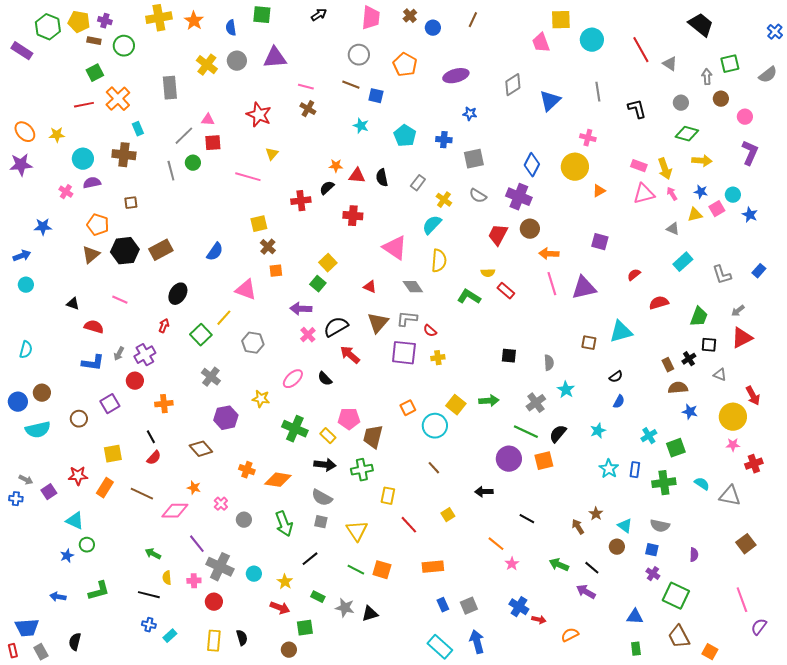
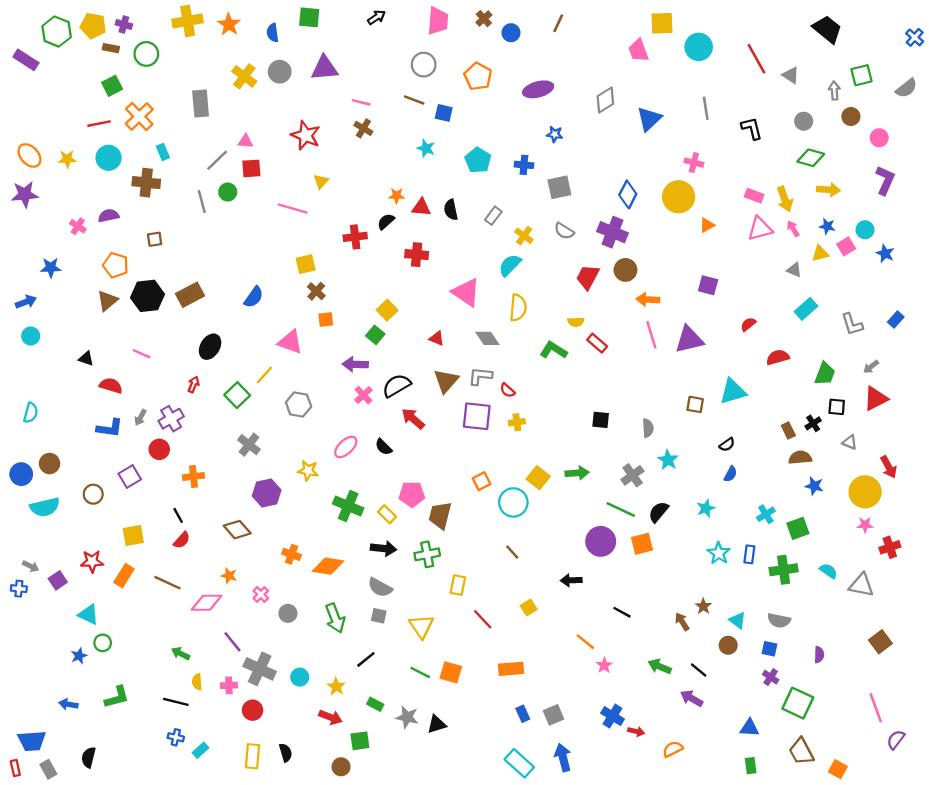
cyan circle: (83, 159) -> (109, 158), moved

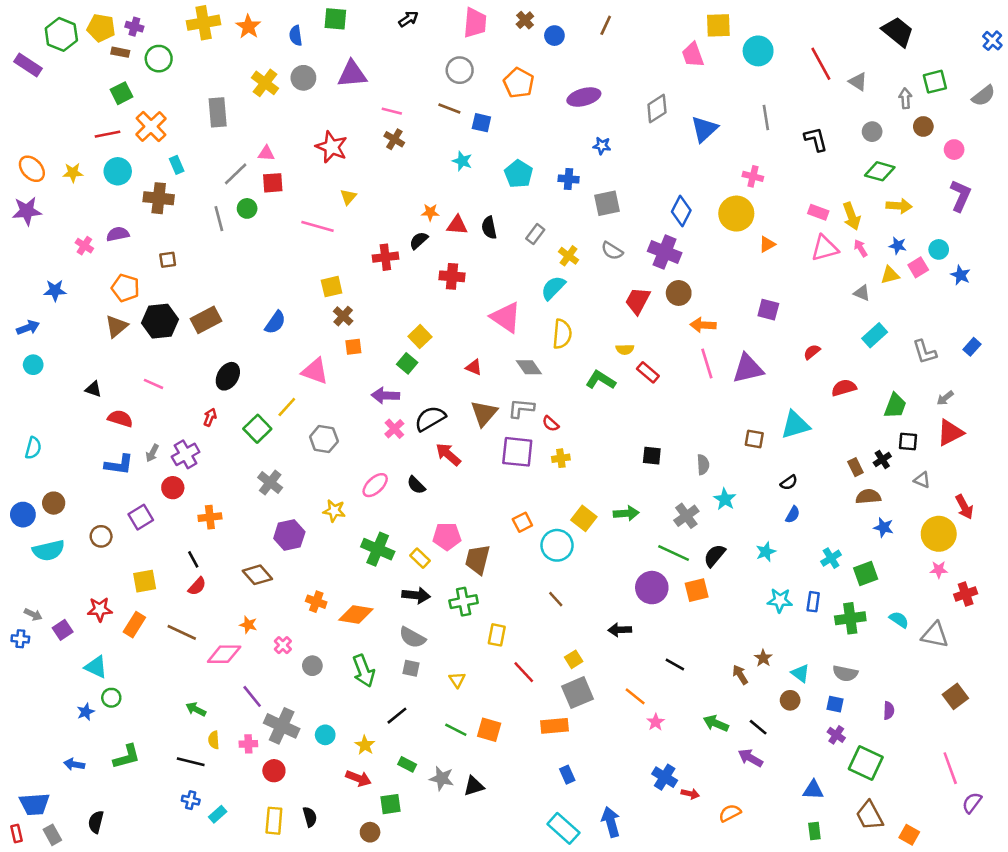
cyan star: (719, 553) -> (780, 600), turned -30
yellow triangle: (421, 626) -> (457, 680), size x0.6
gray square: (553, 715) -> (578, 693), moved, size x1.4

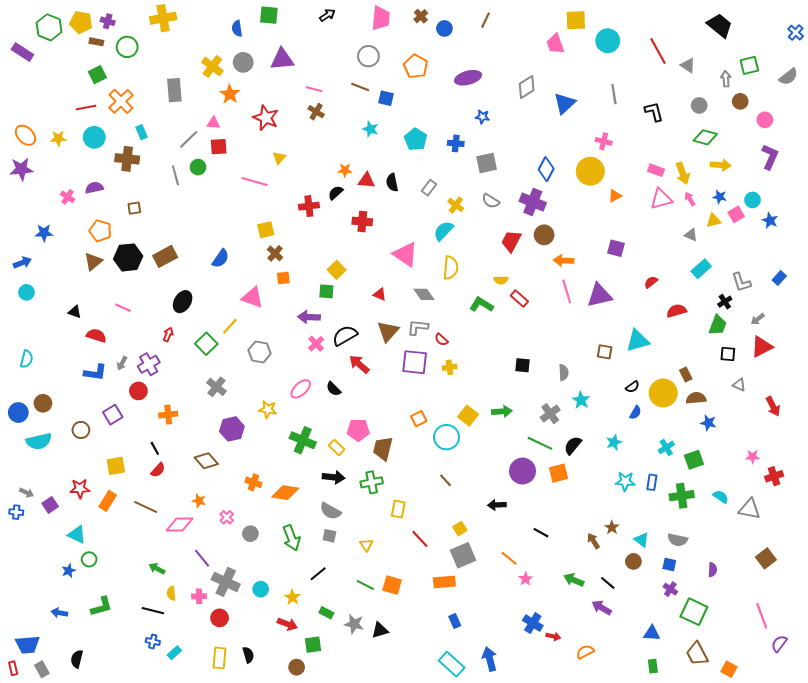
orange star: (248, 27) -> (230, 94), moved
green square: (407, 363) -> (326, 291), turned -35
black cross: (882, 459) -> (725, 302), moved
yellow circle: (939, 534) -> (663, 393), moved

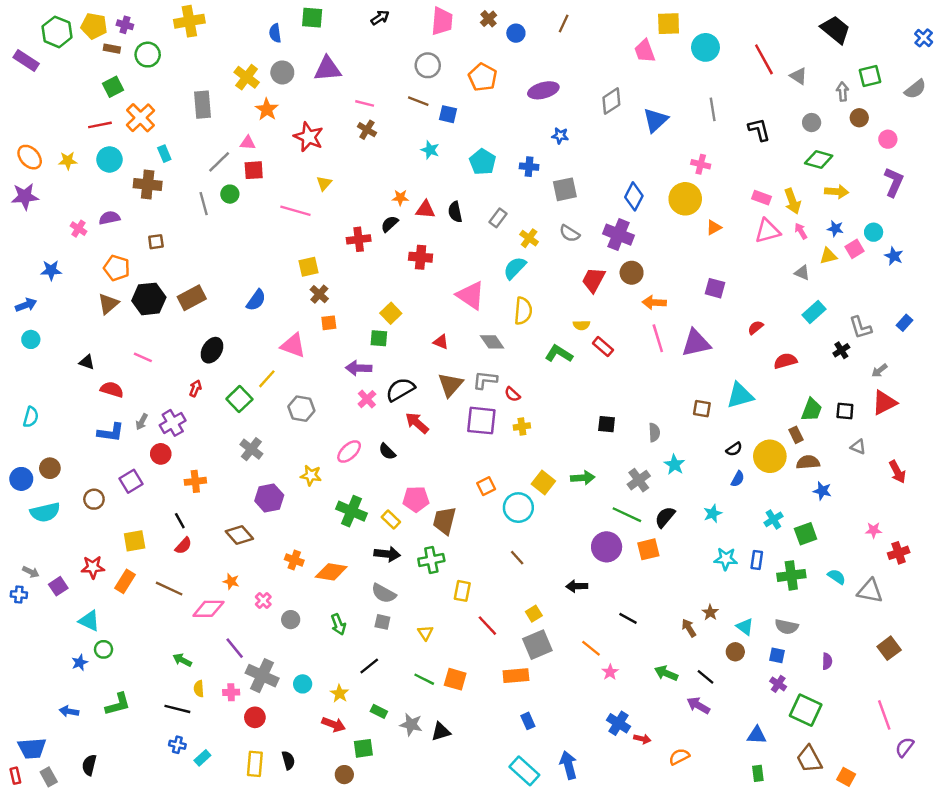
green trapezoid: (718, 325) -> (812, 410), moved
green arrow: (291, 538) -> (338, 624), size x0.7

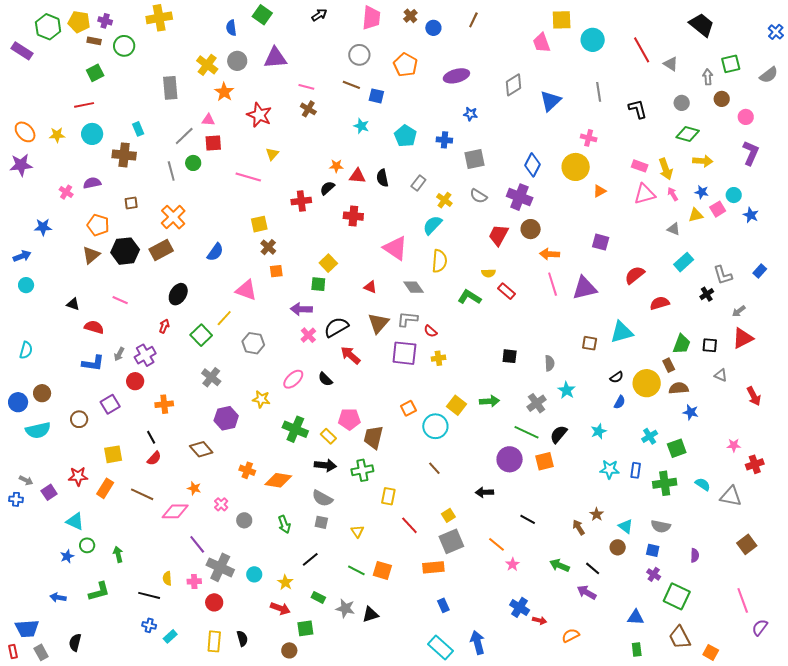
green square: (312, 18) -> (262, 15), turned 30
orange cross: (140, 118) -> (173, 217), moved
red semicircle: (756, 328) -> (635, 275), size x1.5
green arrow: (182, 660) -> (118, 554), moved, turned 49

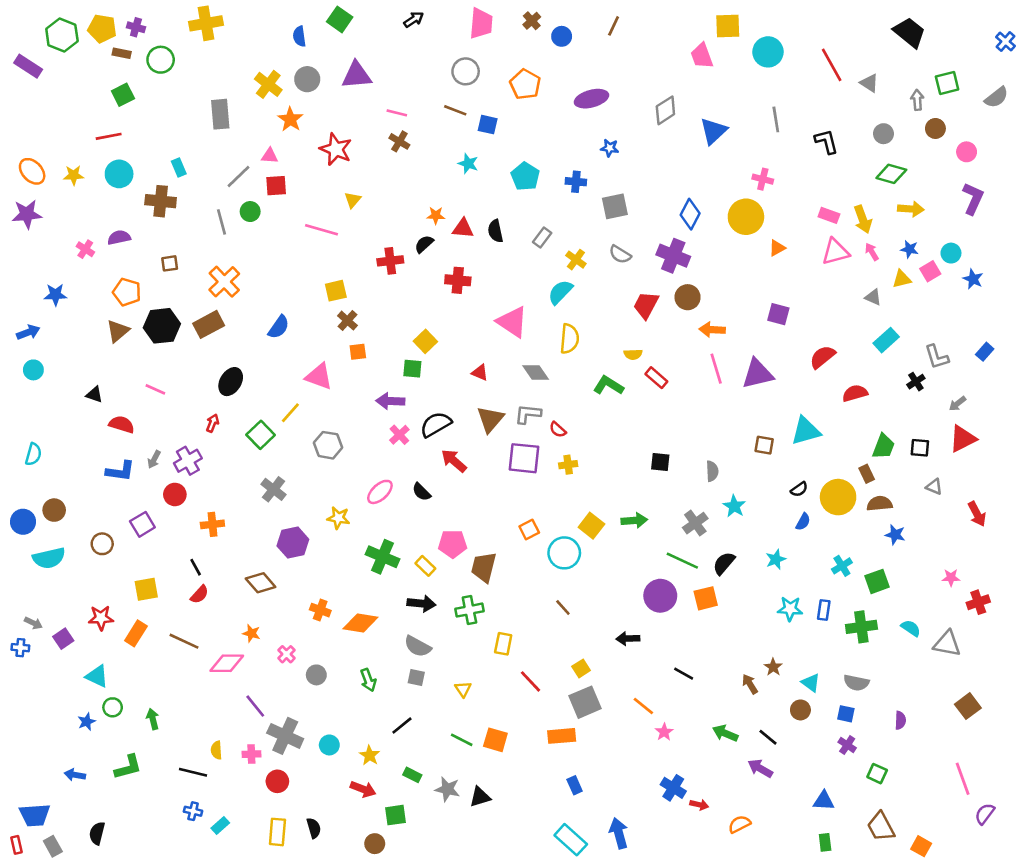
green square: (677, 596) -> (877, 774), size x0.6

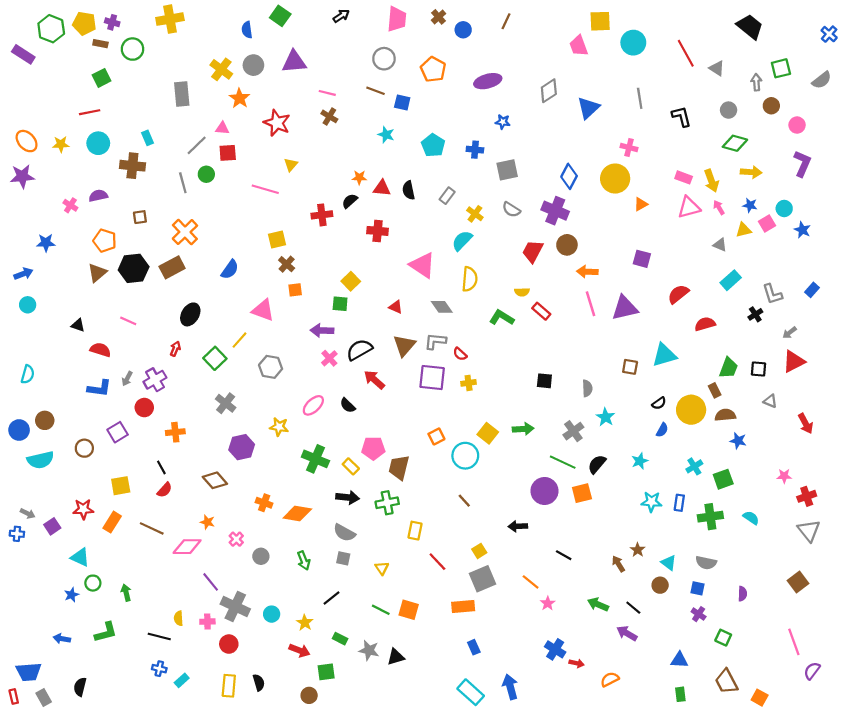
gray triangle: (947, 644) -> (809, 531), moved, turned 40

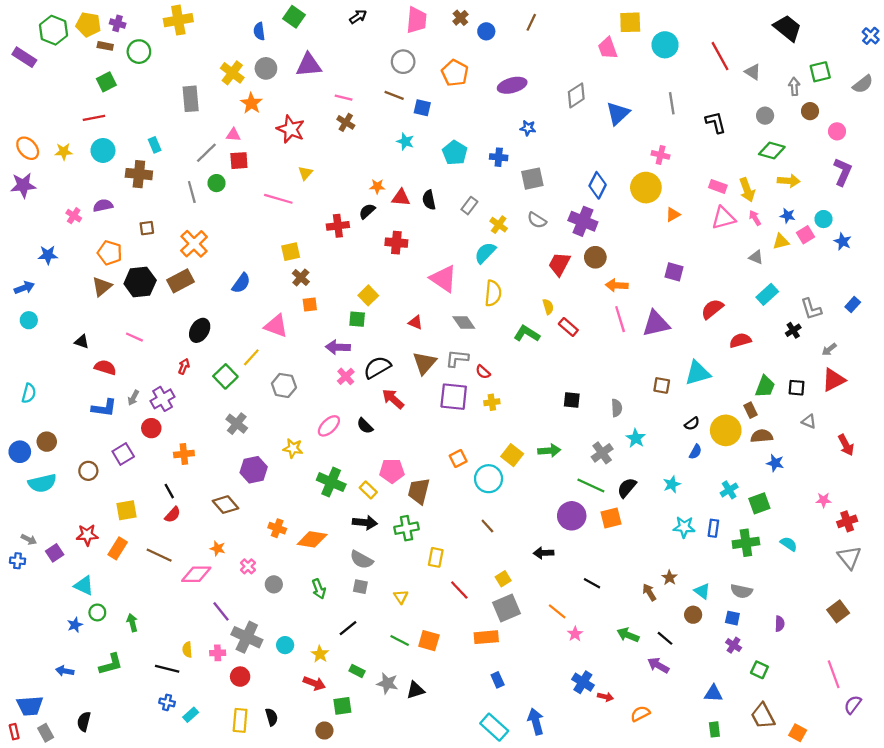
yellow semicircle: (522, 292) -> (548, 307), turned -104

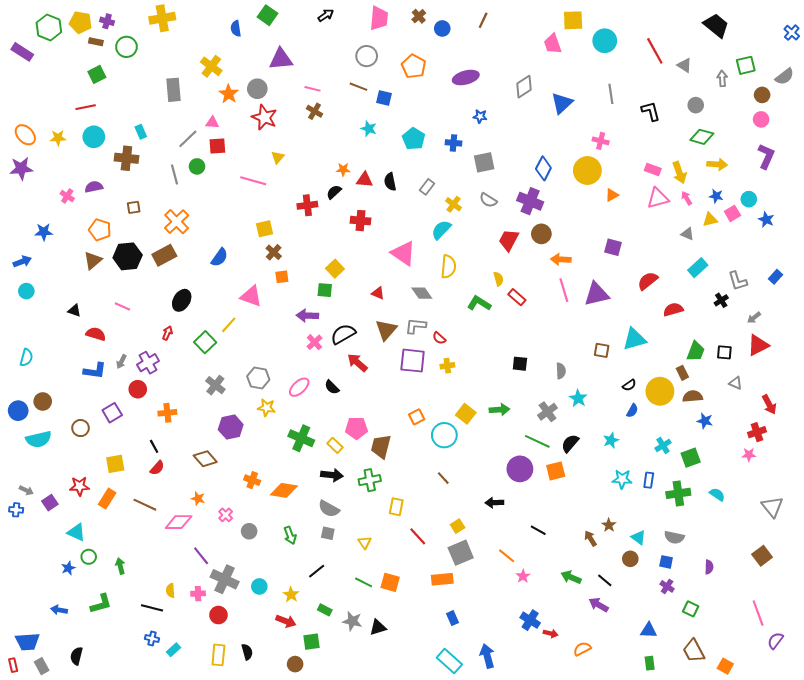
gray circle: (266, 68) -> (257, 89), moved
brown circle: (810, 111) -> (762, 95), moved
gray hexagon: (284, 385) -> (258, 378), moved
red cross: (847, 521) -> (757, 432), moved

